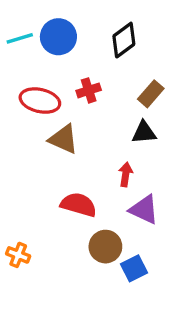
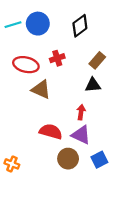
purple triangle: (144, 210) -> (81, 135), moved
blue square: (134, 268) -> (99, 160), moved

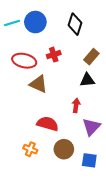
black diamond: (80, 26) -> (75, 24), turned -35
purple triangle: (81, 135) -> (91, 127), moved, turned 48
blue square: (99, 160) -> (89, 160), moved, turned 35
orange cross: (12, 164) -> (30, 149), moved

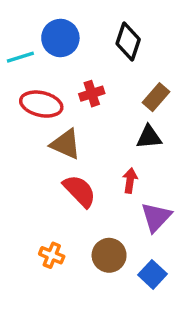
cyan line: (12, 23) -> (20, 57), moved
red semicircle: (48, 124) -> (80, 191), moved, turned 30
blue square: (89, 160) -> (153, 274), turned 35

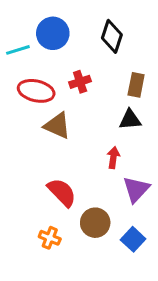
brown rectangle: (156, 97) -> (136, 85), turned -30
red semicircle: (80, 191) -> (62, 192), moved
orange cross: (52, 255) -> (50, 238), moved

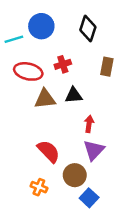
black triangle: (130, 120) -> (74, 95), moved
brown triangle: (57, 126) -> (45, 99), turned -30
purple triangle: (136, 189) -> (94, 150), moved
blue square: (133, 239) -> (89, 198), moved

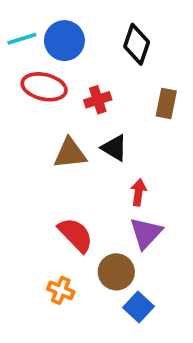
cyan line: (14, 39) -> (22, 39), moved
red ellipse: (28, 71) -> (44, 87), moved
black triangle: (74, 95) -> (114, 148), turned 36

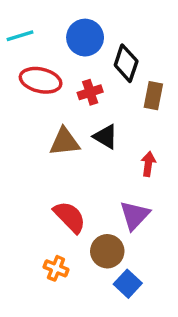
blue circle: (64, 41) -> (85, 38), moved
black diamond: (137, 44) -> (126, 63), moved
red arrow: (138, 192) -> (148, 164), moved

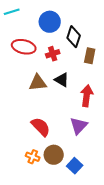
cyan line: (20, 36) -> (12, 12), moved
red arrow: (148, 164) -> (87, 96), size x1.5
brown circle: (107, 251) -> (54, 155), moved

